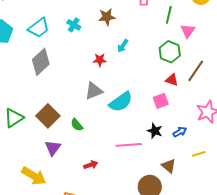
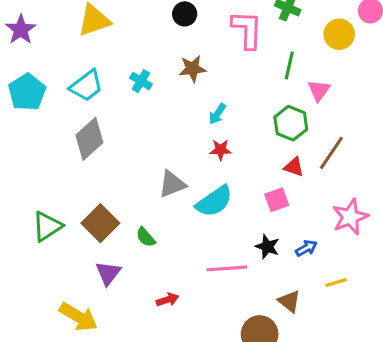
red star: (100, 60) -> (221, 150), moved

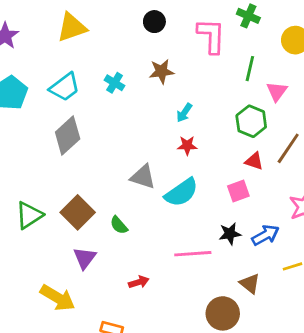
gray triangle: (172, 184) -> (143, 177), turned 40
black star: (267, 247) -> (230, 234), turned -30
blue arrow: (306, 248) -> (265, 235), size x1.4

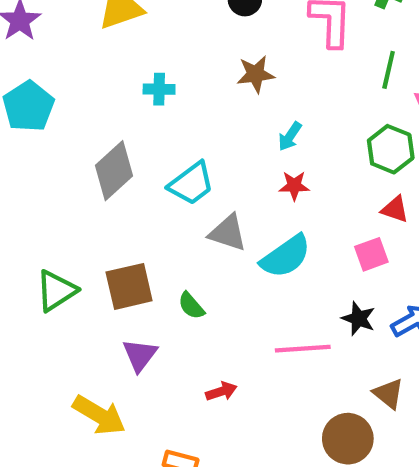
cyan cross: (115, 83) -> (159, 89), moved, turned -30
cyan trapezoid: (65, 87) -> (191, 184), moved
brown square: (78, 212) -> (129, 286), turned 32
black star: (230, 234) -> (359, 319), turned 30

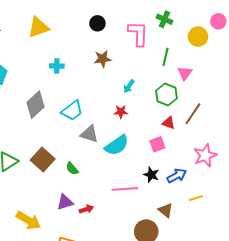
cyan arrow: (290, 136) -> (129, 86), moved
brown square: (129, 286) -> (43, 159), turned -35
purple triangle: (140, 355) -> (65, 202), moved, turned 36

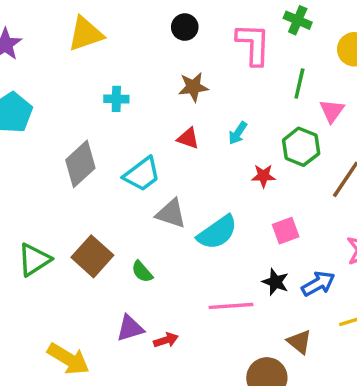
red star: (121, 112) -> (263, 176), moved
red triangle: (169, 123) -> (188, 138), moved

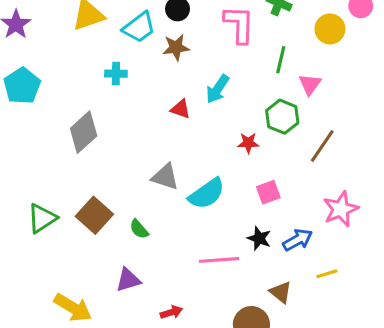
brown star: (193, 87) -> (176, 47), moved
cyan arrow: (238, 133) -> (218, 89), moved, size x1.4
cyan trapezoid: (142, 174) -> (139, 27), moved
red arrow: (166, 340) -> (171, 312), moved

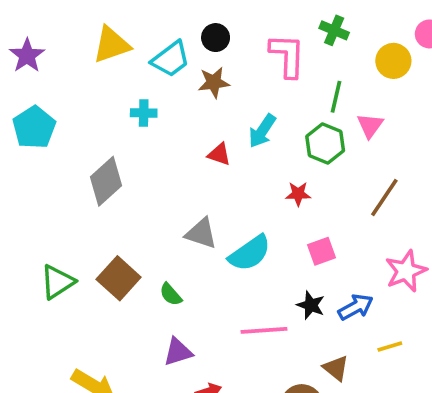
green hexagon: (282, 117) -> (325, 144), moved
purple triangle: (128, 280) -> (178, 352), moved

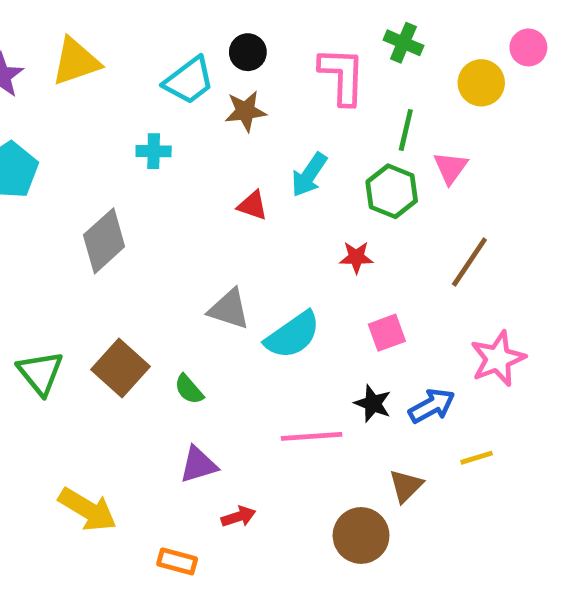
yellow triangle: (111, 45) -> (76, 62), moved
green triangle: (57, 282) -> (40, 373), turned -36
brown triangle: (336, 368) -> (406, 486), turned 36

